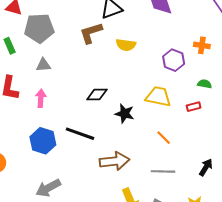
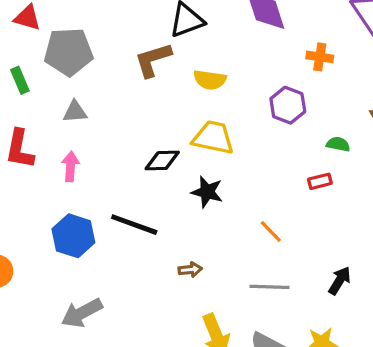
orange cross: (202, 45) -> (320, 57), moved
yellow trapezoid: (158, 97) -> (213, 138), moved
brown arrow: (114, 161) -> (190, 270), size x0.5

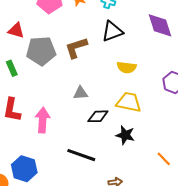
brown L-shape: (153, 60) -> (76, 48), moved
gray triangle: (75, 112) -> (81, 93), moved
pink arrow: (70, 166) -> (43, 120), size x1.4
blue hexagon: (73, 236) -> (24, 169), moved

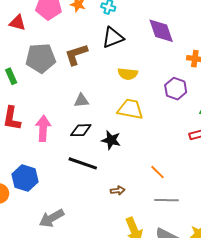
red triangle: (16, 30) -> (17, 23), moved
black diamond: (98, 116) -> (81, 130), moved
black star: (125, 135) -> (111, 140), moved
orange line: (164, 159) -> (158, 172), moved

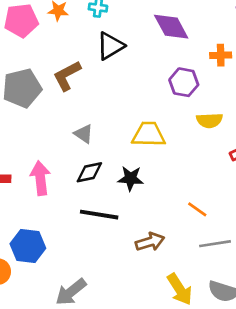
yellow semicircle: (128, 74) -> (209, 120), moved
purple hexagon: (176, 89) -> (184, 82), moved
gray triangle: (81, 101) -> (84, 134), turned 49
brown arrow: (118, 190) -> (150, 242), size x1.5

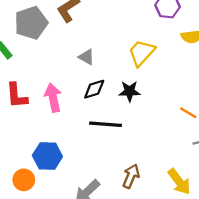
yellow trapezoid: (149, 134) -> (142, 53), turned -44
brown arrow: (150, 242) -> (131, 176), moved, turned -45

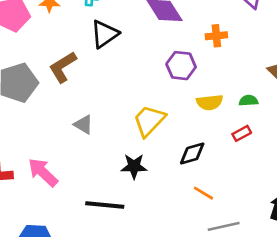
black diamond: (94, 89) -> (192, 154), moved
pink arrow: (53, 98) -> (43, 172), turned -36

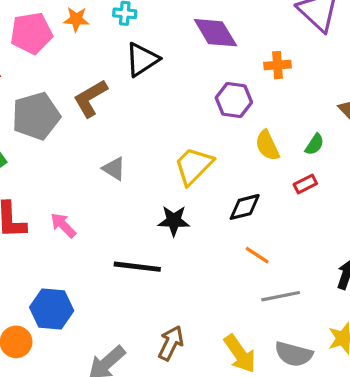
green semicircle: (248, 101) -> (315, 144), turned 126
yellow semicircle: (210, 102) -> (267, 145), turned 70
pink arrow: (43, 172) -> (63, 225), size x0.7

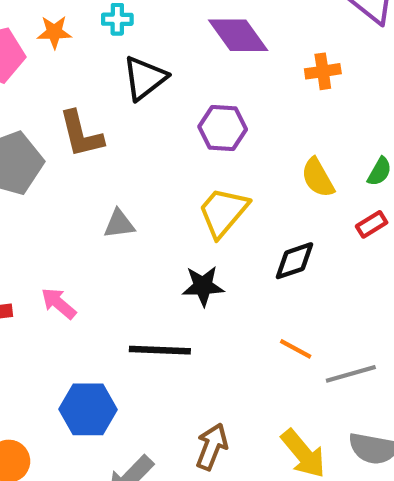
brown L-shape: (90, 98) -> (81, 134), turned -69
purple hexagon: (234, 100) -> (223, 128), moved
gray triangle: (114, 169) -> (119, 224), turned -35
orange line: (257, 255) -> (296, 349), moved
blue hexagon: (52, 309) -> (88, 409), moved

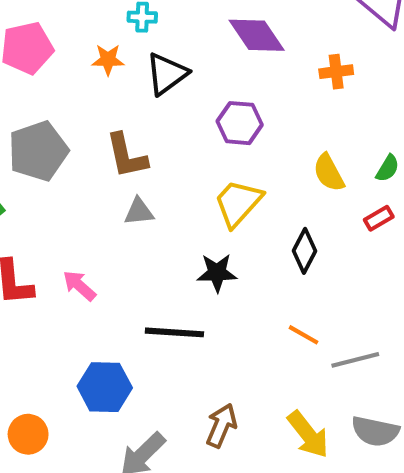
orange star: (54, 32) -> (108, 60), moved
brown L-shape: (81, 134) -> (127, 156), moved
black diamond: (294, 261) -> (305, 251), turned -45

